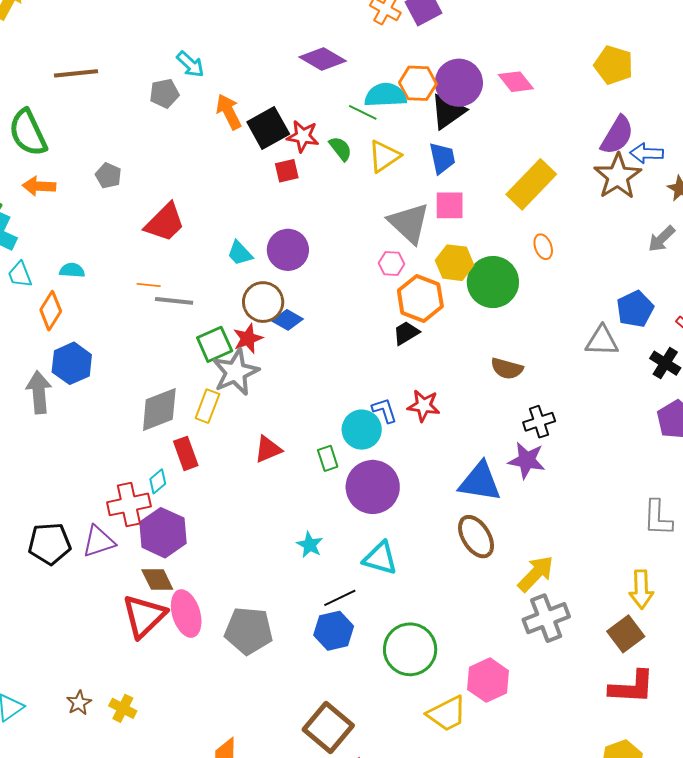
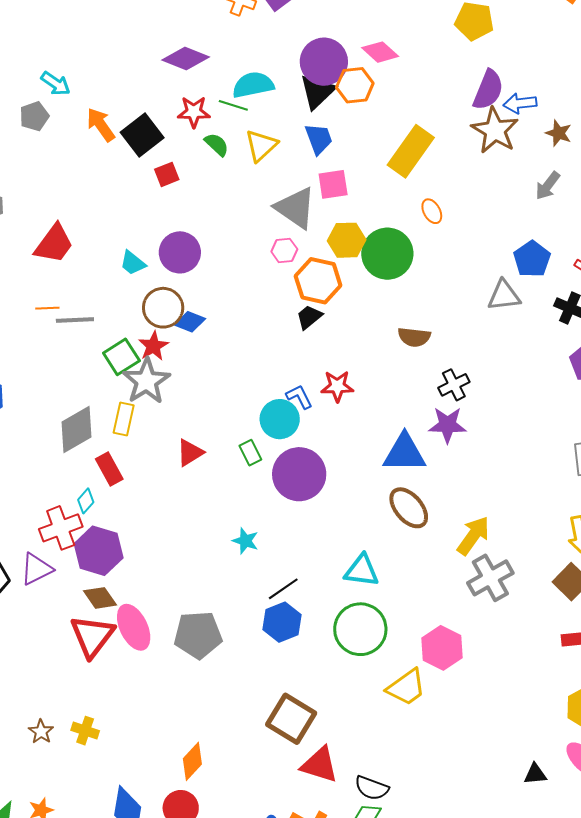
orange hexagon: (418, 83) -> (355, 85), moved
red star: (303, 136) -> (194, 112), moved
cyan triangle: (380, 558) -> (362, 571), moved

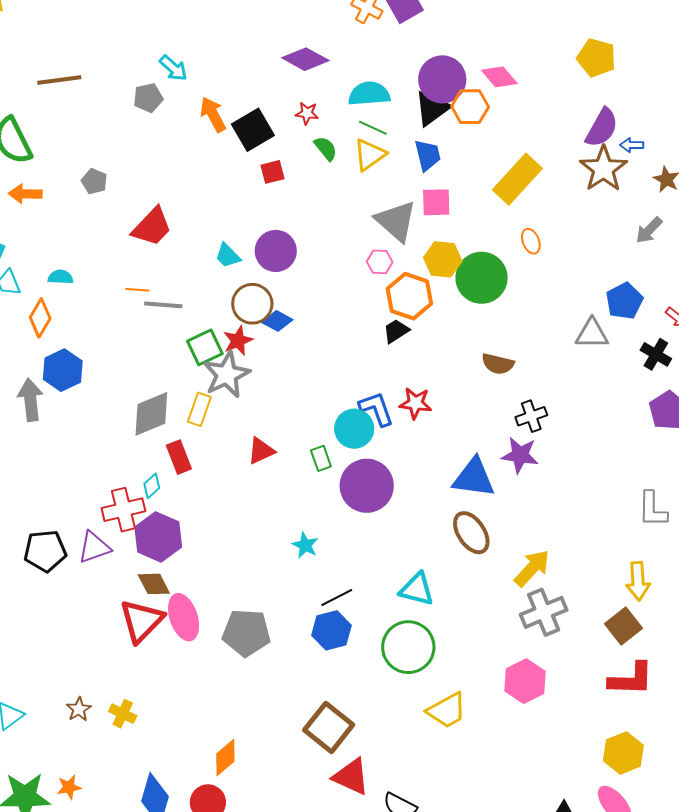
blue arrow: (520, 103) -> (632, 145), size x0.7
green line: (233, 105) -> (373, 128), moved
red star: (194, 112) -> (307, 113), size x0.7
blue L-shape: (299, 397) -> (376, 409), size x1.4
pink hexagon: (442, 648) -> (525, 681), moved

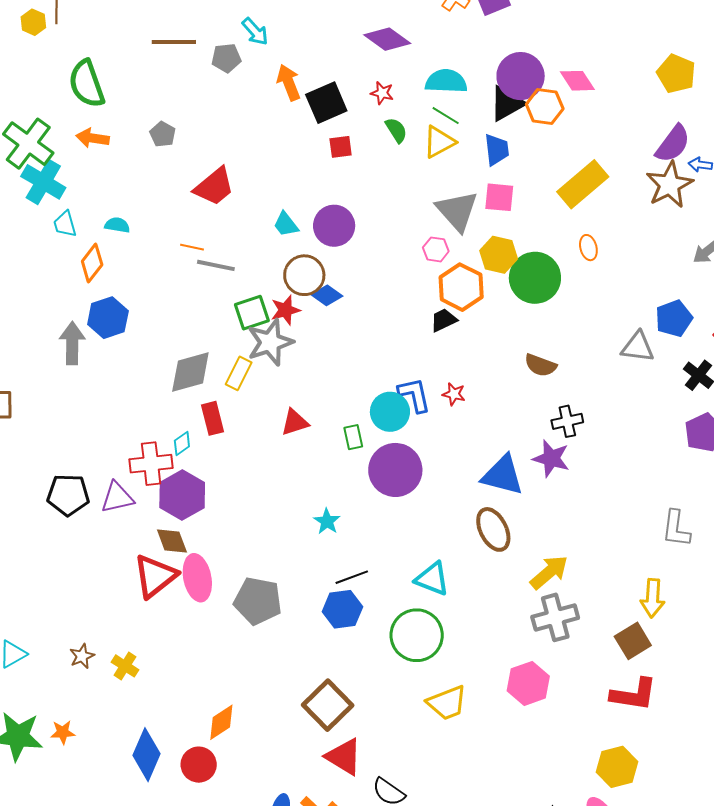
brown line: (59, 80) -> (174, 42), moved
red star: (415, 403) -> (454, 394), size x0.7

